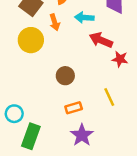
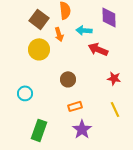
red star: (120, 59) -> (114, 78), moved
yellow line: (109, 97) -> (115, 109), moved
cyan circle: (14, 114) -> (25, 93), moved

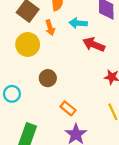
brown circle: (68, 79) -> (48, 78), moved
orange rectangle: (75, 106) -> (68, 108), turned 56

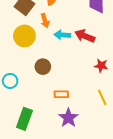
cyan arrow: (78, 23) -> (62, 35), moved
orange rectangle: (68, 108) -> (61, 94), turned -40

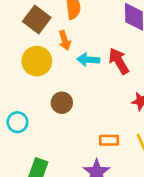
red arrow: (85, 36) -> (119, 61), turned 36
orange rectangle: (61, 94) -> (109, 140), moved

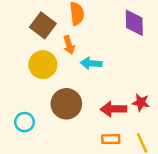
red arrow: (119, 61) -> (113, 109), moved, turned -60
brown circle: (62, 103) -> (66, 104), size x1.5

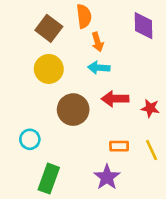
orange arrow: (69, 45) -> (97, 42), moved
red arrow: (113, 109) -> (115, 99), moved
cyan circle: (25, 122) -> (30, 139), moved

